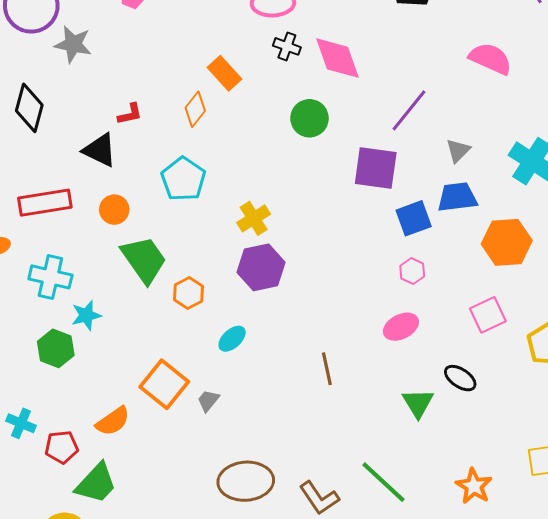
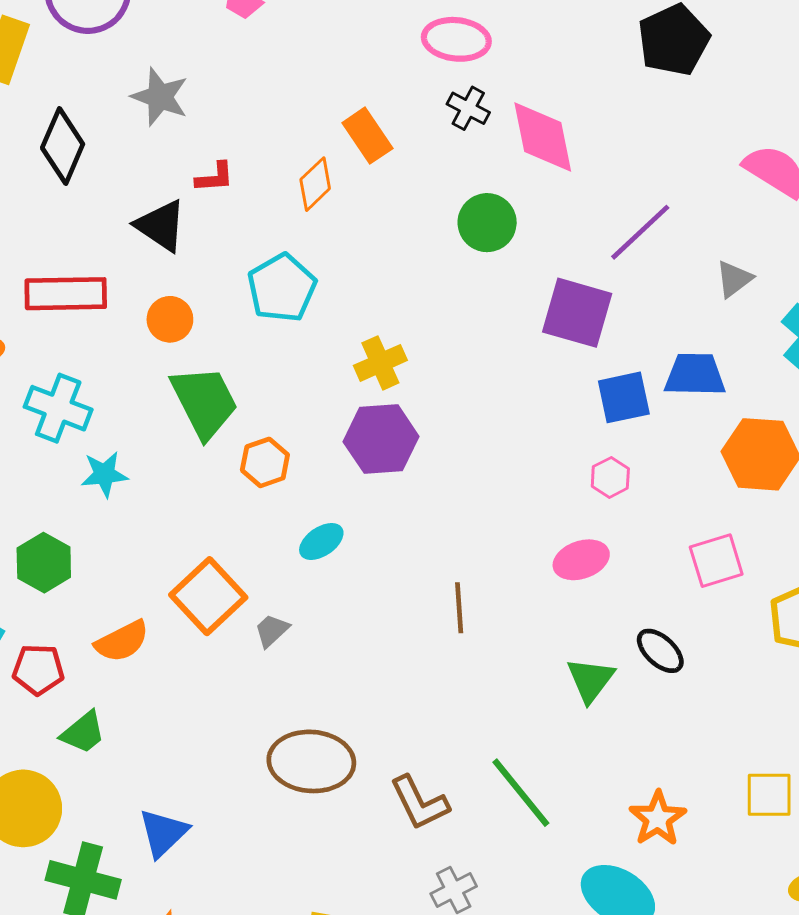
gray star: (73, 44) -> (160, 97), moved
gray triangle: (458, 151) -> (734, 279), moved
green hexagon: (56, 348) -> (44, 563), moved
green trapezoid: (96, 483) -> (83, 732), size x0.7

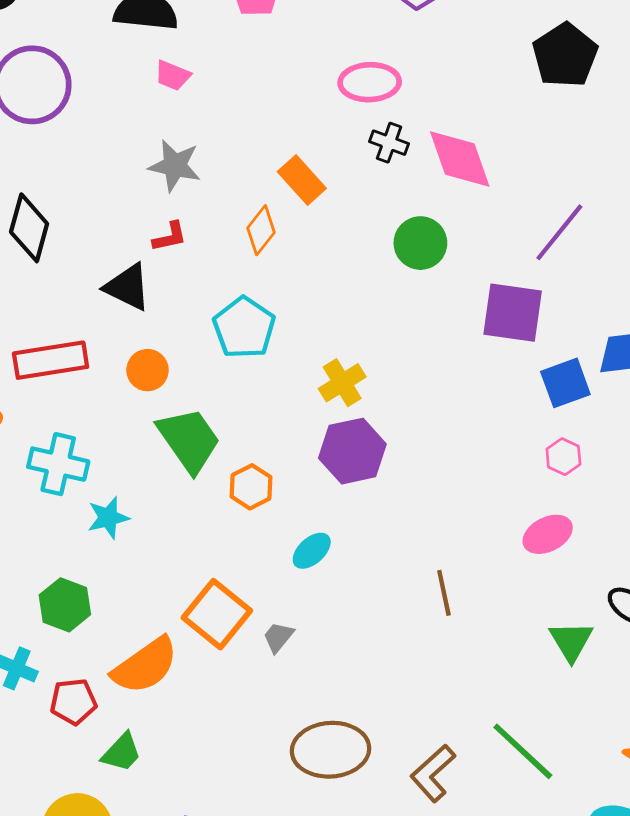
gray star: (160, 97) -> (175, 166), moved
orange semicircle: (122, 641) -> (145, 666), size x1.4
brown L-shape: (419, 803) -> (433, 773), turned 82

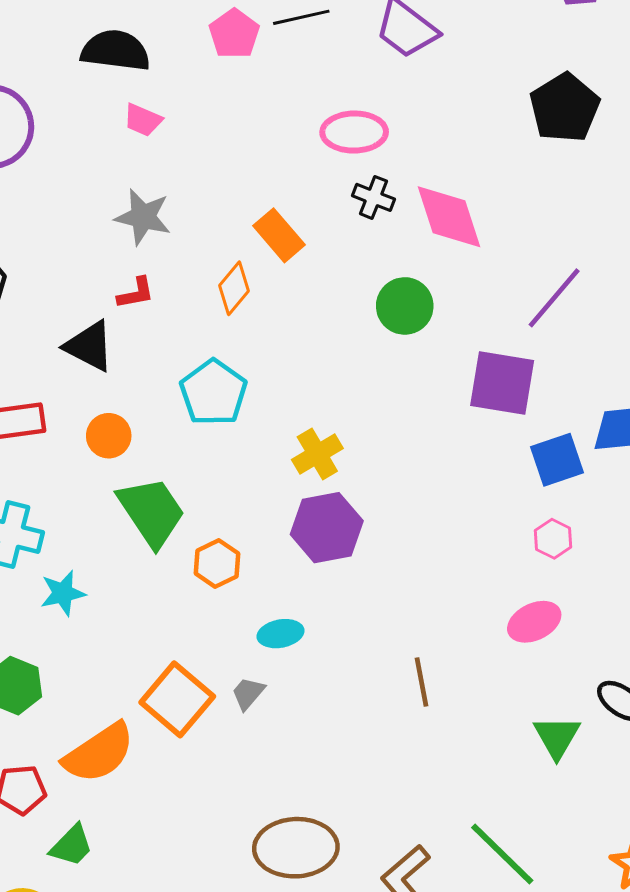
cyan ellipse: (312, 551) -> (281, 634), turned 30
gray trapezoid: (278, 637) -> (248, 693), moved

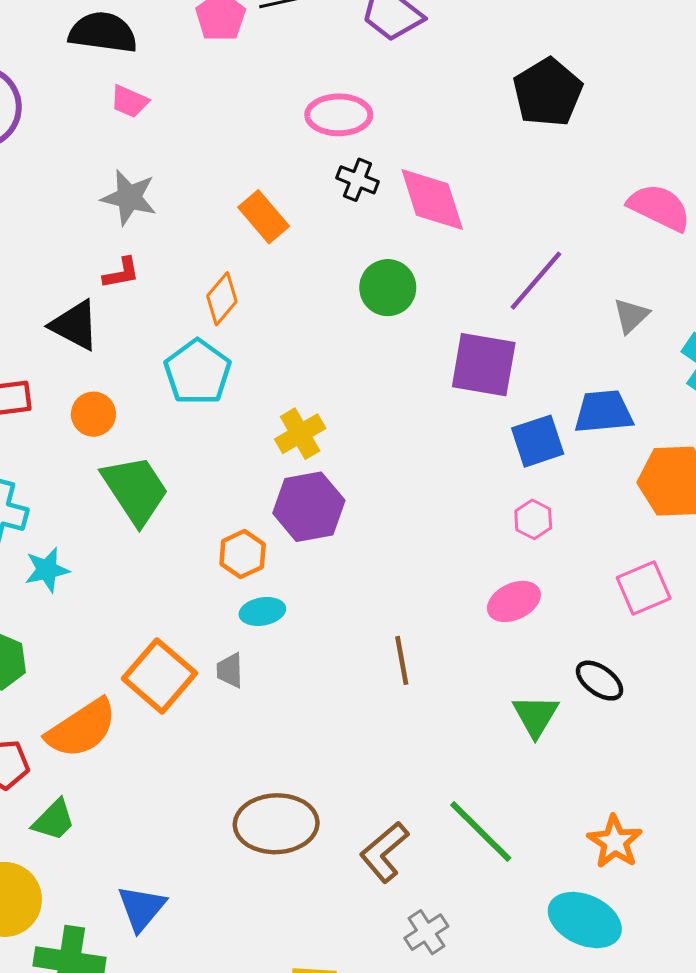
orange diamond: (234, 288) -> (222, 299), moved
orange hexagon: (217, 564) -> (243, 554), moved
gray trapezoid: (248, 693) -> (230, 670), turned -42

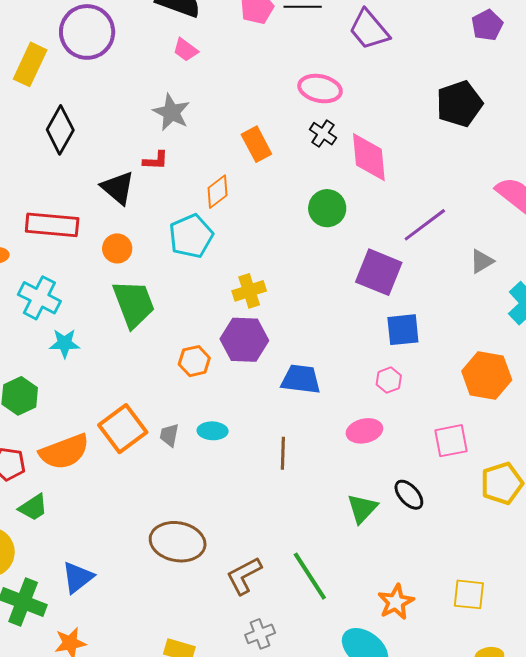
blue trapezoid: (604, 412) -> (301, 379), moved
cyan ellipse: (262, 611) -> (213, 431), moved

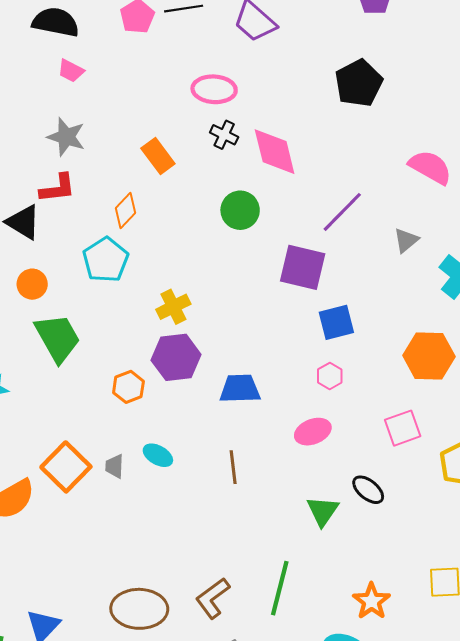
red L-shape: (156, 160) -> (58, 188), size x1.4
cyan ellipse: (213, 431) -> (158, 455), turned 36
brown ellipse: (178, 542) -> (139, 609), moved
green line: (310, 576) -> (280, 588), turned 56

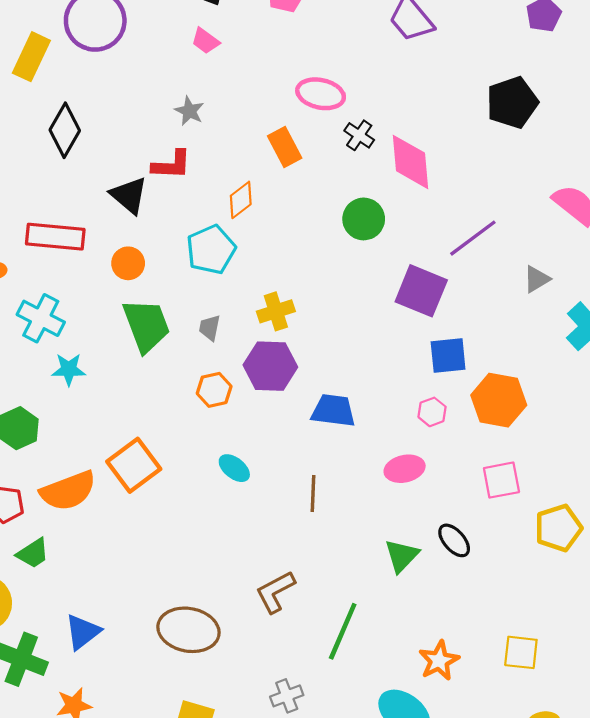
pink ellipse: (214, 89) -> (321, 94), moved
gray star: (66, 137) -> (189, 111), size x0.7
orange hexagon: (429, 356) -> (499, 400), moved
gray trapezoid: (114, 466) -> (210, 328), moved
brown L-shape: (213, 598) -> (275, 592), moved

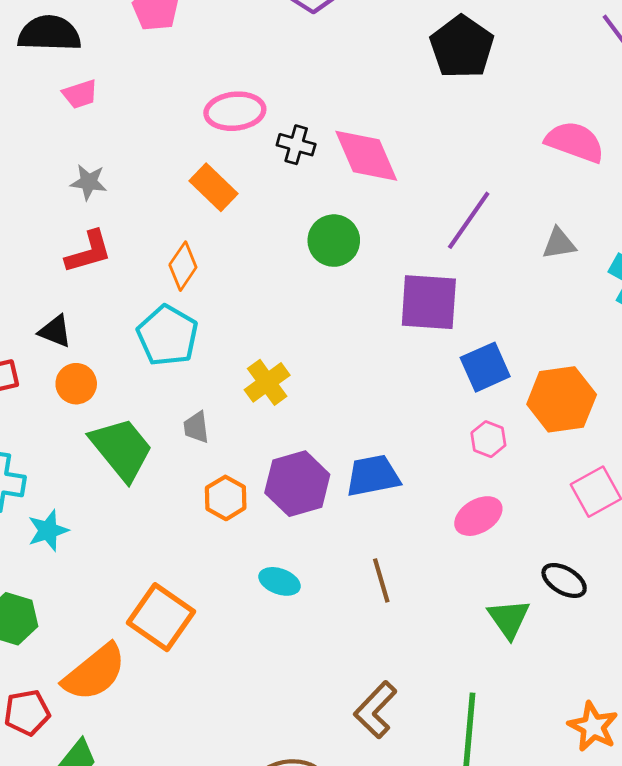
pink trapezoid: (205, 41) -> (80, 94), turned -36
black triangle: (129, 195) -> (55, 331), moved, size x0.7
gray triangle: (537, 279) -> (559, 244), turned 40
purple hexagon: (270, 366) -> (297, 484), moved

